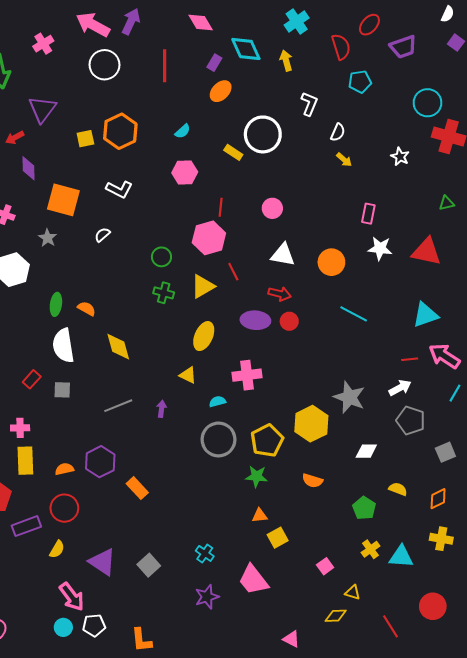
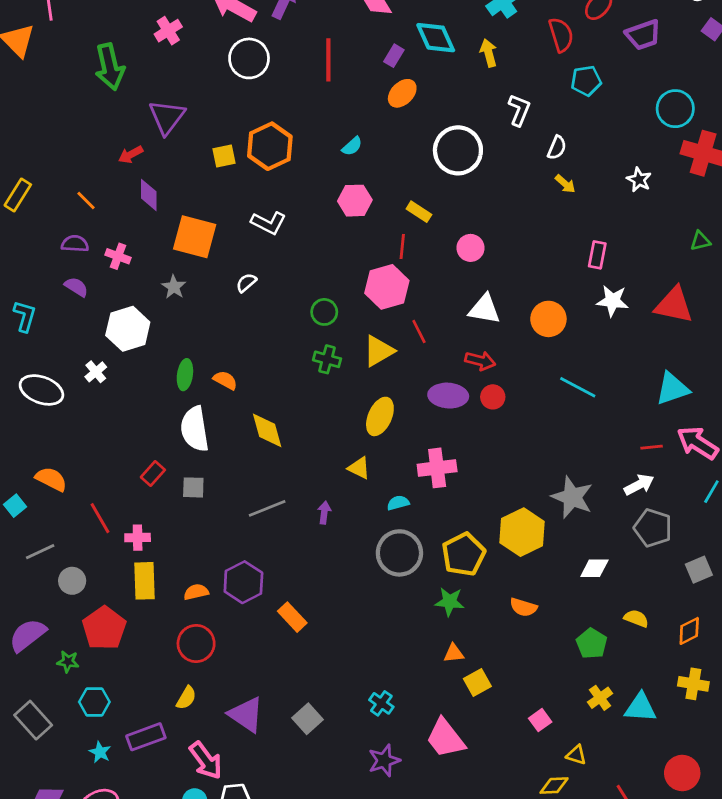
yellow rectangle: (233, 152) -> (419, 212), moved
purple rectangle: (26, 526) -> (146, 737), moved

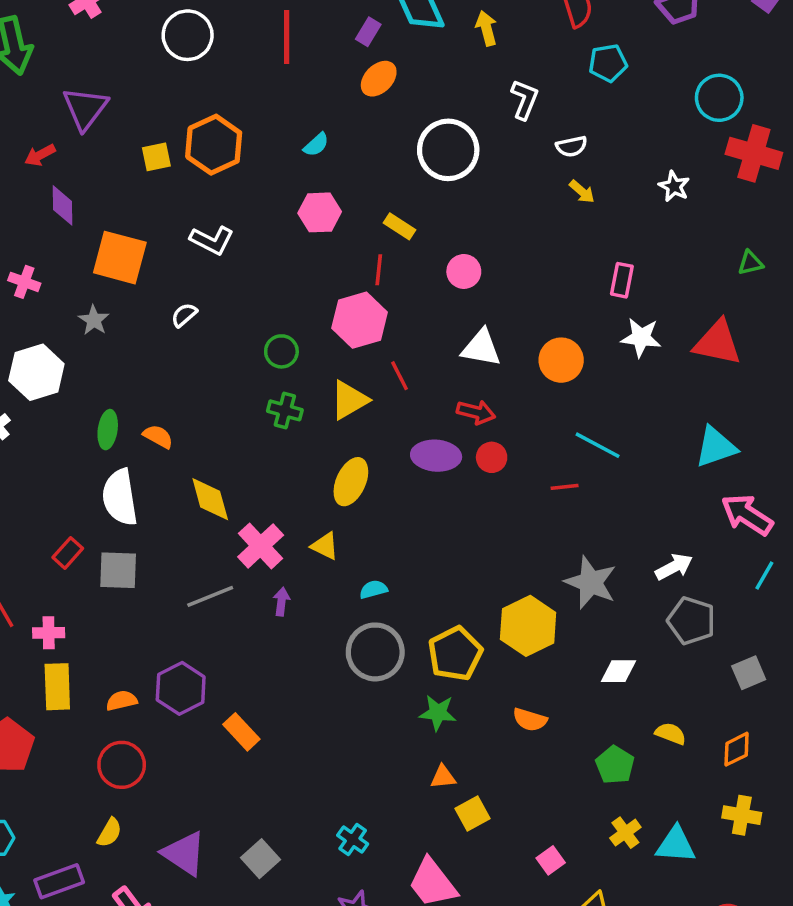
white semicircle: (557, 148) -> (572, 146), turned 55
red line: (652, 447) -> (565, 487), moved
pink cross: (437, 468) -> (261, 546), moved, turned -36
gray square: (193, 487) -> (118, 570), size x1.4

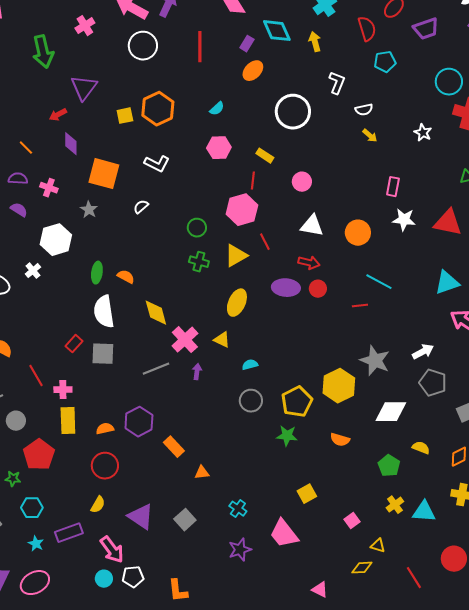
gray circle: (375, 652) -> (251, 401), size x0.7
white diamond: (618, 671) -> (391, 412), size x1.5
orange triangle: (443, 777) -> (202, 473), moved

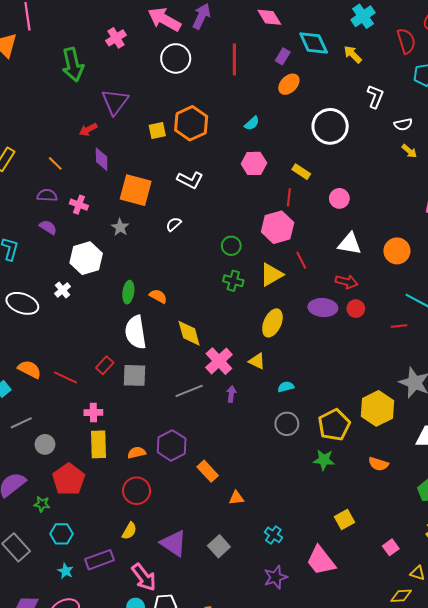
yellow arrow: (315, 42) -> (353, 54), turned -30
red line: (36, 376) -> (66, 378), moved, turned -35

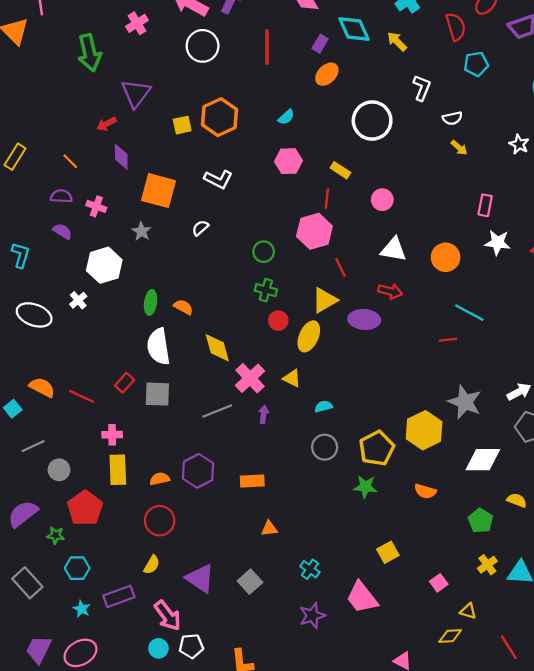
yellow triangle: (271, 275) -> (325, 300), moved
red circle: (356, 309) -> (278, 321), moved
orange rectangle: (208, 471) -> (252, 481), moved, turned -50

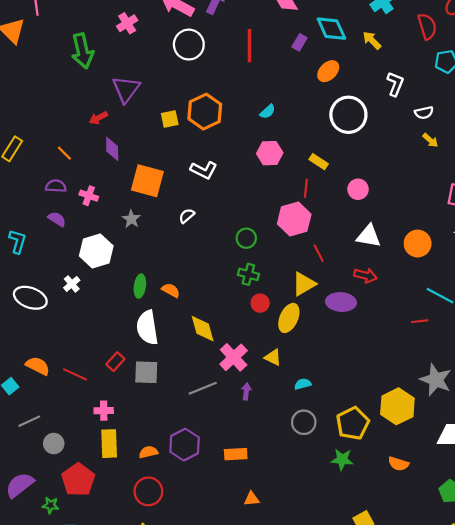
orange ellipse: (327, 74) -> (328, 71), moved

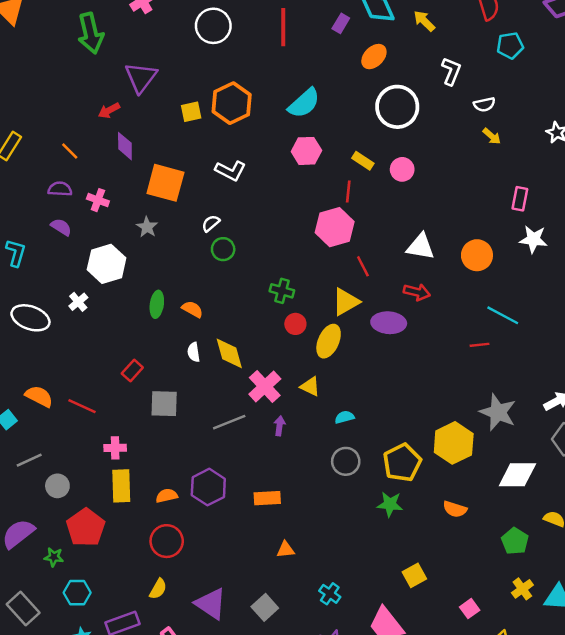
cyan semicircle: (268, 112) -> (304, 103), size x1.8
pink circle: (358, 189) -> (402, 169), moved
green circle: (246, 238) -> (223, 249), moved
white semicircle: (147, 328) -> (194, 352), moved, size x0.5
red rectangle: (115, 362) -> (132, 371), moved

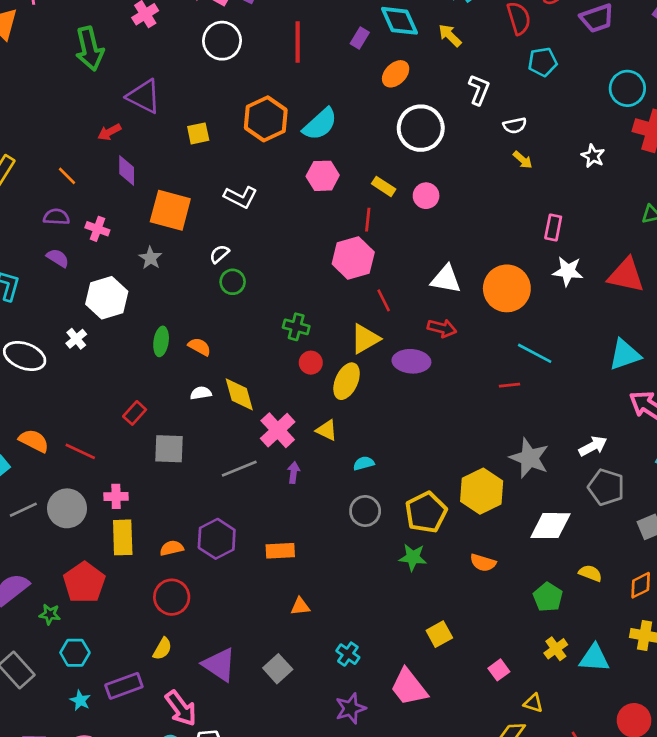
purple triangle: (141, 77) -> (144, 96), turned -40
orange hexagon: (232, 103) -> (266, 119), moved
orange circle: (477, 255) -> (507, 288), size x1.4
white semicircle: (194, 352) -> (201, 393), turned 90
gray circle: (57, 486) -> (67, 508), moved, size x1.5

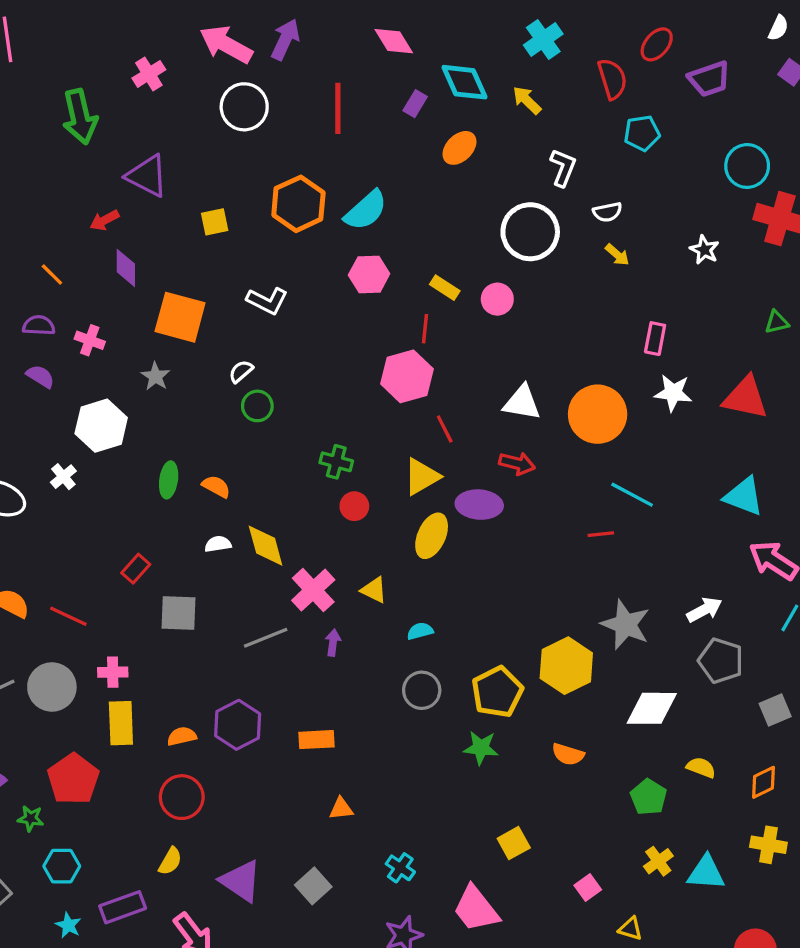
white circle: (421, 128) -> (530, 232), moved
cyan triangle: (625, 355) -> (744, 496), turned 40
yellow ellipse: (347, 381) -> (432, 536), moved

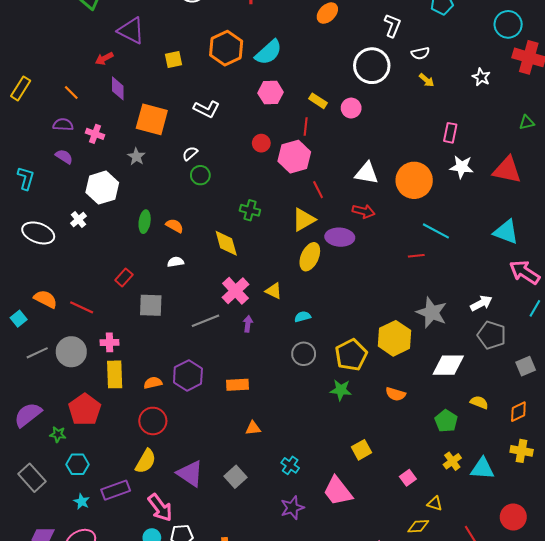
red circle: (354, 506) -> (261, 143), moved
yellow diamond: (266, 546) -> (226, 243), moved
yellow semicircle: (170, 861) -> (146, 461), size x1.4

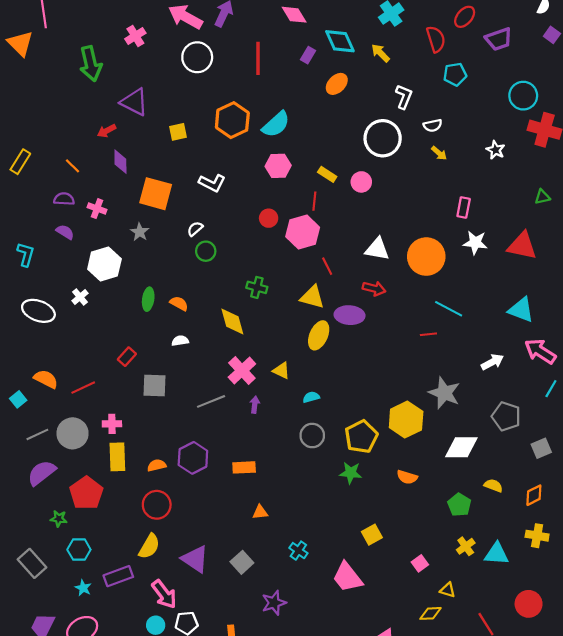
yellow triangle: (304, 220) -> (312, 297), turned 45
white arrow: (481, 303) -> (492, 362), moved
red line: (82, 307) -> (83, 388), turned -50
purple semicircle: (28, 415) -> (42, 473), moved
purple star: (292, 508) -> (274, 603), moved

